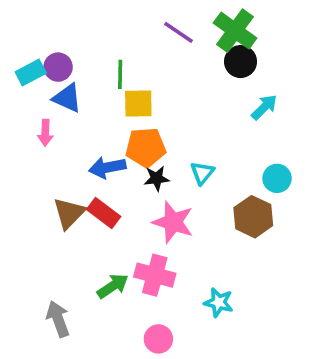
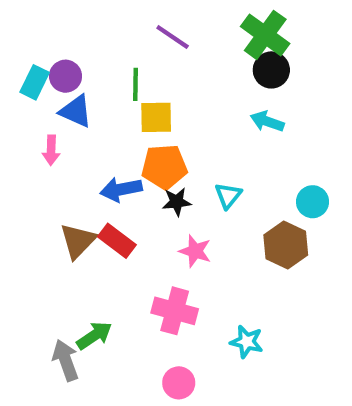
purple line: (178, 32) -> (173, 37), moved
cyan rectangle: (31, 73) -> (35, 82), turned -36
cyan arrow: (264, 107) -> (267, 121), moved, turned -116
pink star: (173, 222) -> (195, 251), size x0.7
green arrow: (113, 286) -> (94, 336), moved

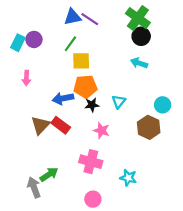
green line: (135, 84) -> (70, 44), turned 35
blue triangle: (76, 111) -> (73, 17), moved, turned -36

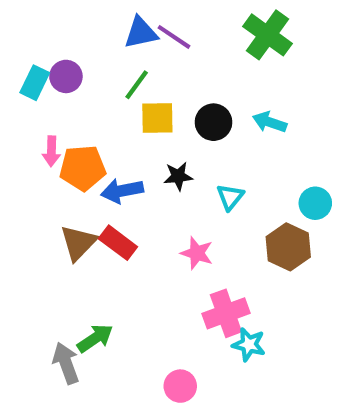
black circle: (141, 36) -> (213, 122), moved
orange pentagon: (85, 87) -> (83, 168), moved
black star: (92, 105) -> (178, 176), moved
pink cross: (91, 162) -> (226, 313), moved, turned -35

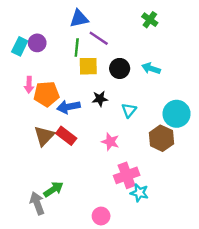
green cross: (268, 35) -> (150, 20), size x0.6
purple line: (174, 37) -> (99, 38), moved
green line: (137, 85) -> (77, 48), turned -30
cyan circle: (315, 203) -> (177, 114), size x1.5

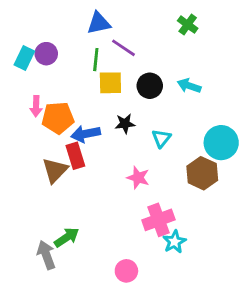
red rectangle: (66, 136) -> (75, 156), moved, turned 36
cyan star: (139, 193) -> (175, 242), turned 30

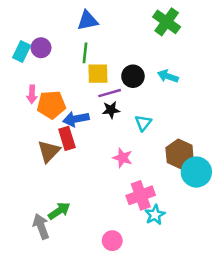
green cross: (188, 25) -> (167, 22), size x1.5
purple line: (124, 48) -> (110, 93), moved, turned -50
cyan circle: (221, 143) -> (196, 172), moved

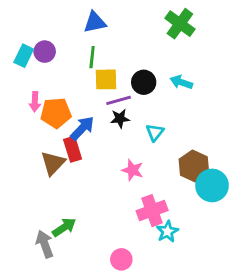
blue arrow: (76, 119) -> (82, 128), turned 145

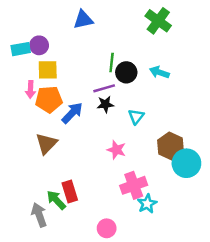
cyan rectangle: (24, 56) -> (21, 49), turned 54
green line: (92, 57) -> (112, 63), moved
yellow square: (106, 79) -> (48, 70), moved
red rectangle: (73, 149) -> (70, 191), moved
green arrow: (64, 227) -> (56, 200), turned -100

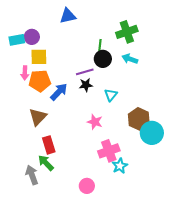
green cross: (158, 21) -> (127, 32), moved, turned 35
green line: (112, 63) -> (100, 47), moved
red rectangle: (70, 191) -> (49, 145), moved

